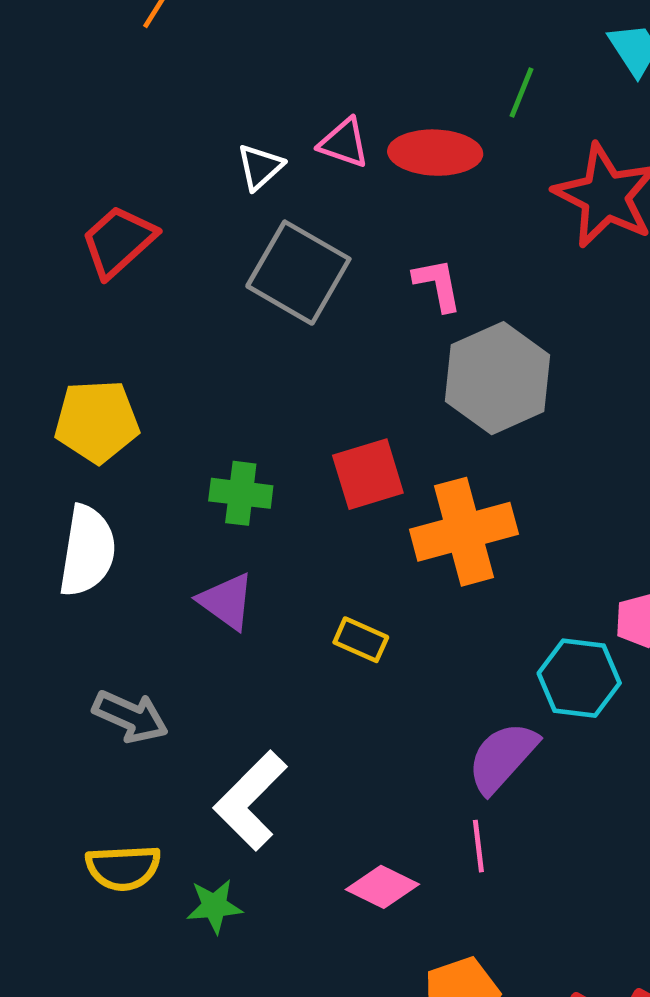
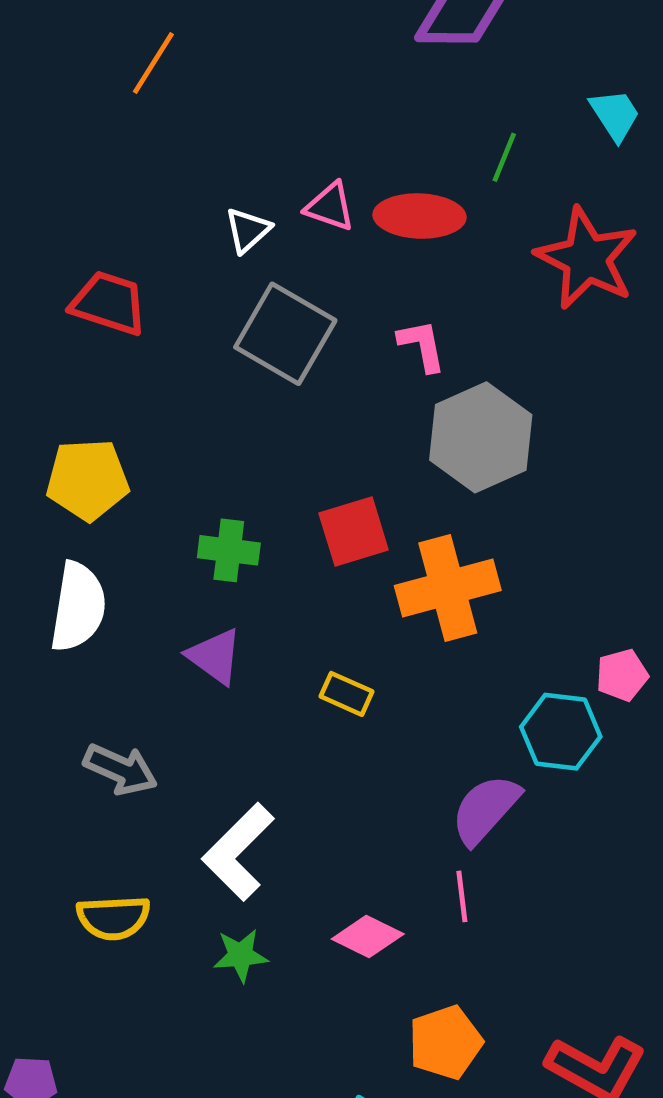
red trapezoid: (118, 241) -> (109, 303), turned 60
green star: (214, 906) -> (241, 955), moved

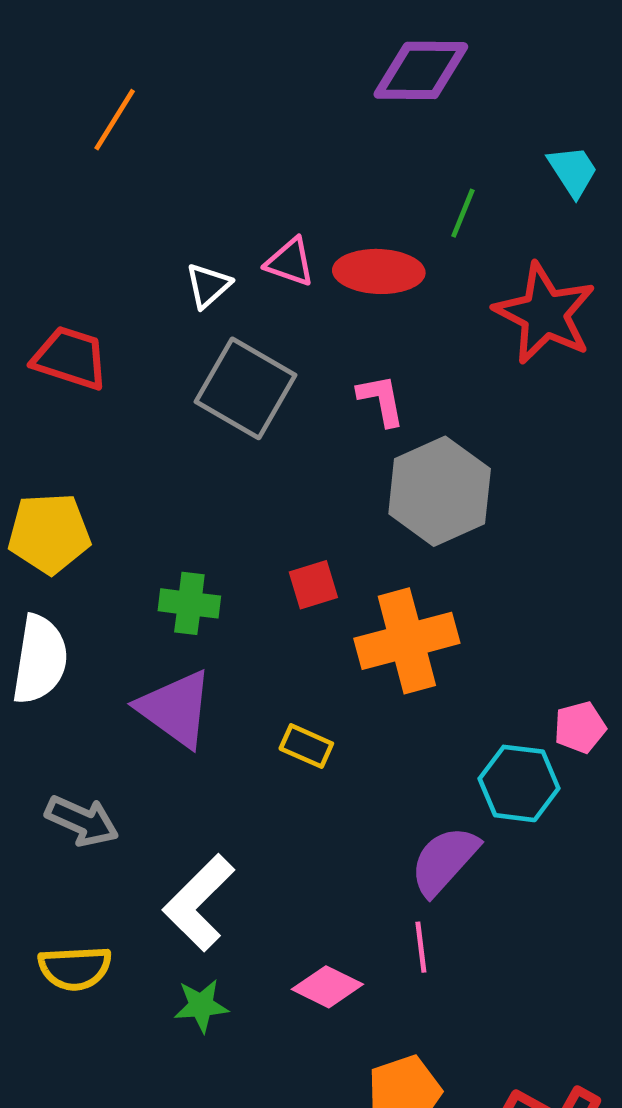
red square: (354, 532) -> (313, 585), size x0.7
purple triangle: (215, 656) -> (175, 709), size x1.4

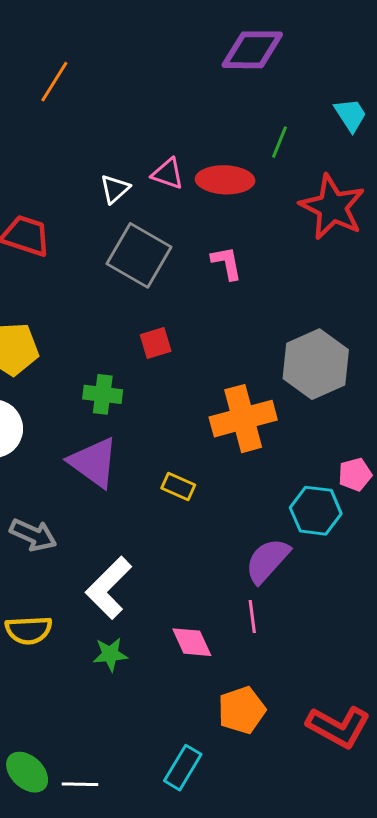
gray hexagon: (440, 491) -> (316, 364), moved
red square: (313, 585) -> (156, 343), moved
pink diamond: (327, 987) -> (192, 642), turned 39

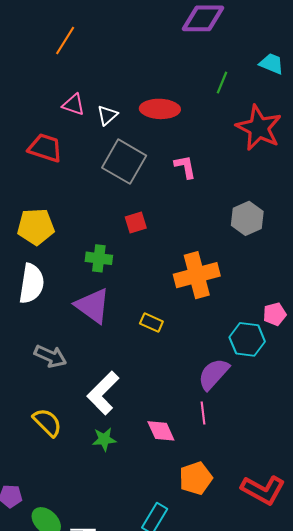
cyan trapezoid: (350, 115) -> (271, 64), turned -35
pink triangle: (168, 174) -> (74, 105), moved
red ellipse: (225, 180) -> (160, 109), moved
gray hexagon: (316, 364) -> (247, 218), moved, size x0.7
yellow semicircle: (29, 630) -> (47, 422), turned -132

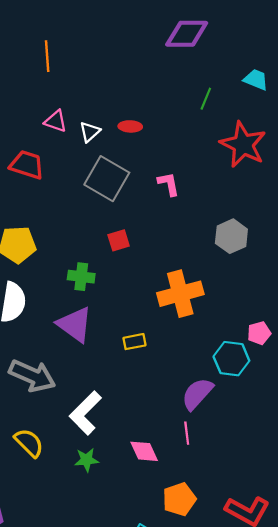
orange line: (65, 40) -> (47, 56), turned -36
red ellipse: (160, 109) -> (130, 126), moved, size x0.6
yellow rectangle: (151, 323) -> (134, 342), turned -35
gray arrow: (50, 356) -> (32, 376), size x1.4

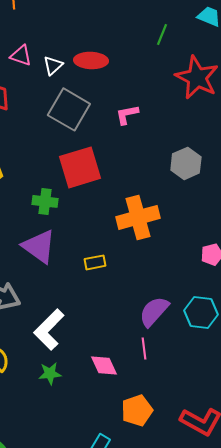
red ellipse: (130, 126) -> (91, 60), size x1.5
pink L-shape: (169, 184) -> (127, 114), turned -90
red square: (119, 240) -> (80, 167), size x2.0
cyan hexagon: (231, 359) -> (201, 312), moved

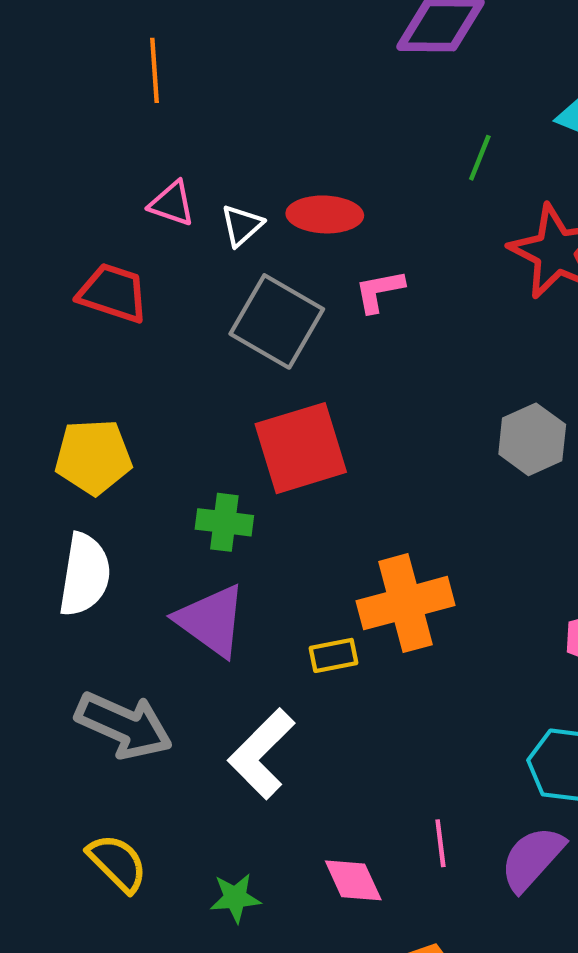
pink L-shape: (127, 114) -> (379, 291), moved
orange cross: (138, 217) -> (406, 603), moved
purple semicircle: (154, 311) -> (532, 859), moved
white L-shape: (49, 329) -> (261, 754), moved

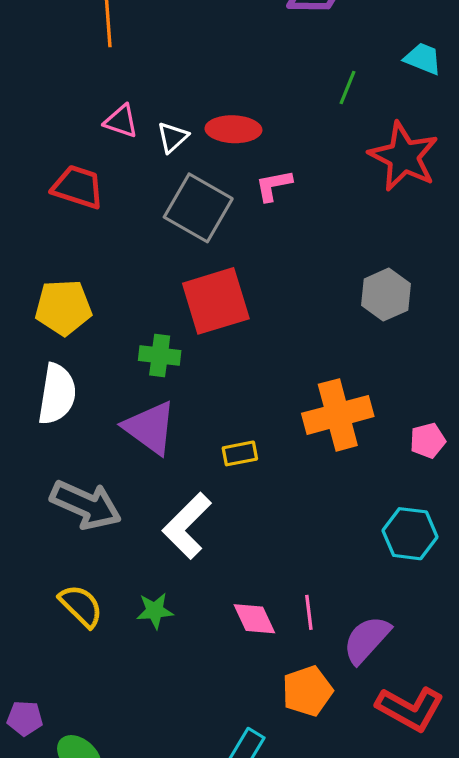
orange cross: (406, 603) -> (338, 415), moved
pink line: (440, 843) -> (309, 612), moved
purple semicircle: (532, 859) -> (367, 640), moved
green star: (235, 898) -> (155, 611), moved

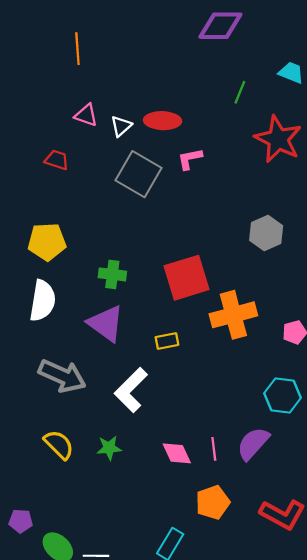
red trapezoid: (78, 187) -> (57, 160), size x0.7
red square: (216, 301) -> (187, 278), moved
purple semicircle: (367, 640) -> (253, 444), moved

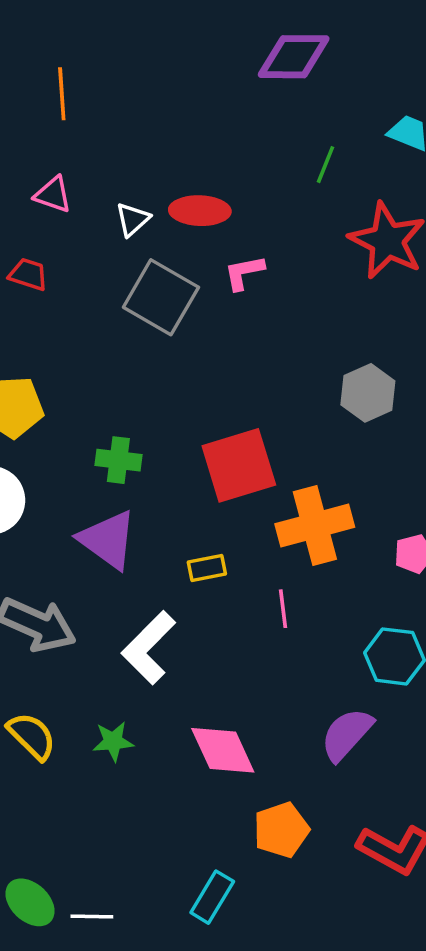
pink triangle: (86, 115) -> (53, 195), moved
pink line: (214, 449) -> (283, 609), moved
pink diamond: (177, 453) -> (223, 750), size x1.4

